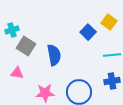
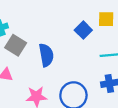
yellow square: (109, 22) -> (106, 19), turned -35

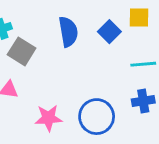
blue semicircle: (46, 55) -> (68, 32), moved

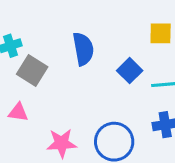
blue square: (109, 32) -> (130, 71), moved

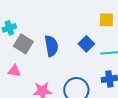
blue semicircle: (83, 49) -> (51, 46), moved

